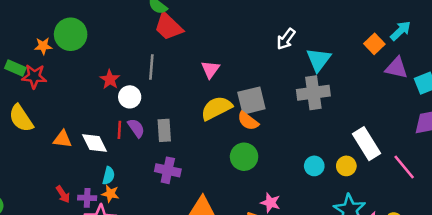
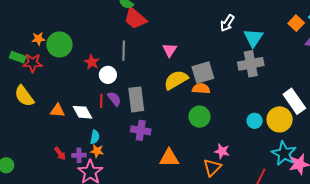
green circle: (71, 34) -> (59, 45), moved
orange semicircle: (248, 121) -> (201, 89), turned 150
gray rectangle: (164, 130) -> (136, 99), size x1.4
yellow circle: (346, 166) -> (280, 119), size x1.6

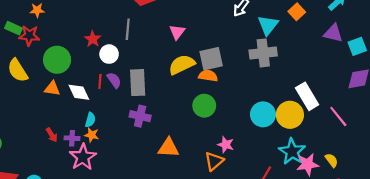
orange square: (296, 23) -> (297, 12), moved
green circle: (59, 45) -> (57, 60), moved
cyan circle: (255, 121) -> (263, 114), size x1.5

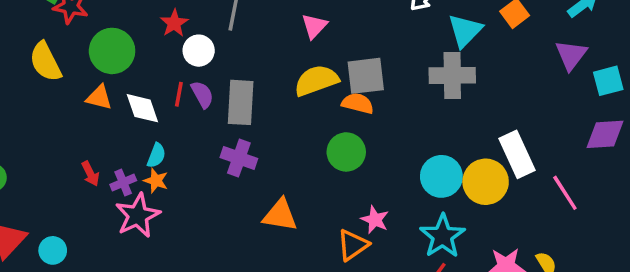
purple triangle: (333, 33) -> (571, 55), turned 48
purple cross: (72, 138) -> (123, 183), turned -32
cyan star: (292, 152) -> (443, 236), moved

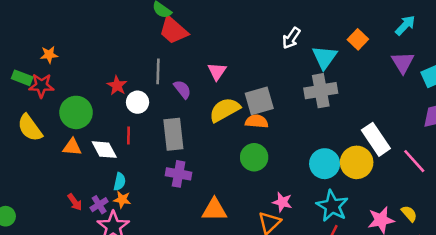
purple semicircle: (202, 94) -> (182, 89), moved

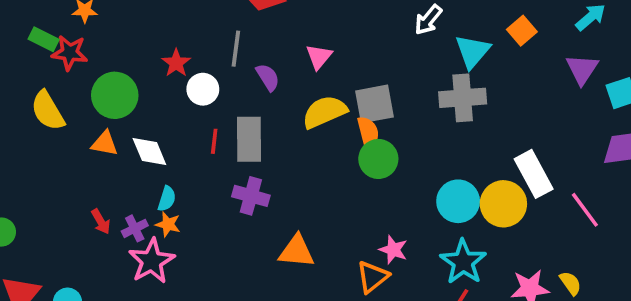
orange semicircle: (257, 121) -> (368, 132), turned 65
red line: (129, 135) -> (214, 141), moved
green circle: (254, 157) -> (378, 159), moved

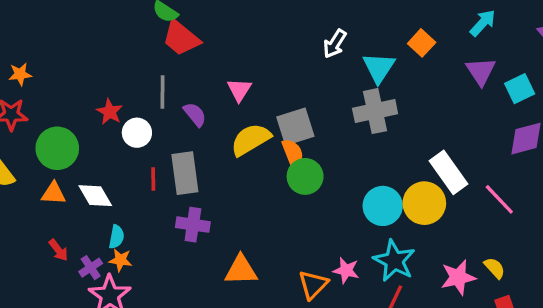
red arrow: (101, 222) -> (58, 250), moved
pink star: (393, 250) -> (346, 270), moved

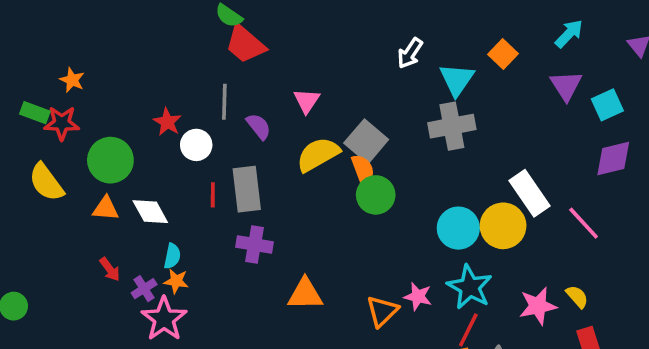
orange star: (20, 74) -> (72, 80), turned 30
gray square: (295, 127) -> (366, 141), turned -33

